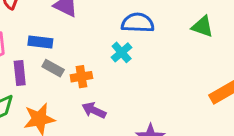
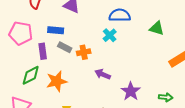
green triangle: (202, 27) -> (157, 28), moved
purple arrow: (94, 110) -> (103, 74), moved

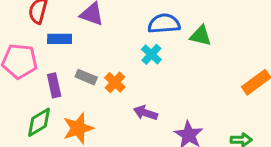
green triangle: (157, 28) -> (201, 36), moved
blue rectangle: (56, 30) -> (60, 39), moved
orange cross: (84, 52) -> (115, 82), turned -32

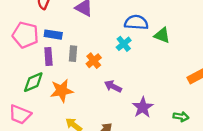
blue rectangle: (60, 39) -> (53, 35), moved
gray rectangle: (86, 77) -> (73, 54), turned 64

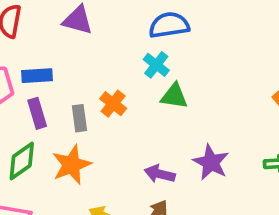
green triangle: (162, 35) -> (174, 96), moved
gray rectangle: (73, 54) -> (79, 118), moved
purple arrow: (113, 86) -> (160, 174), moved

